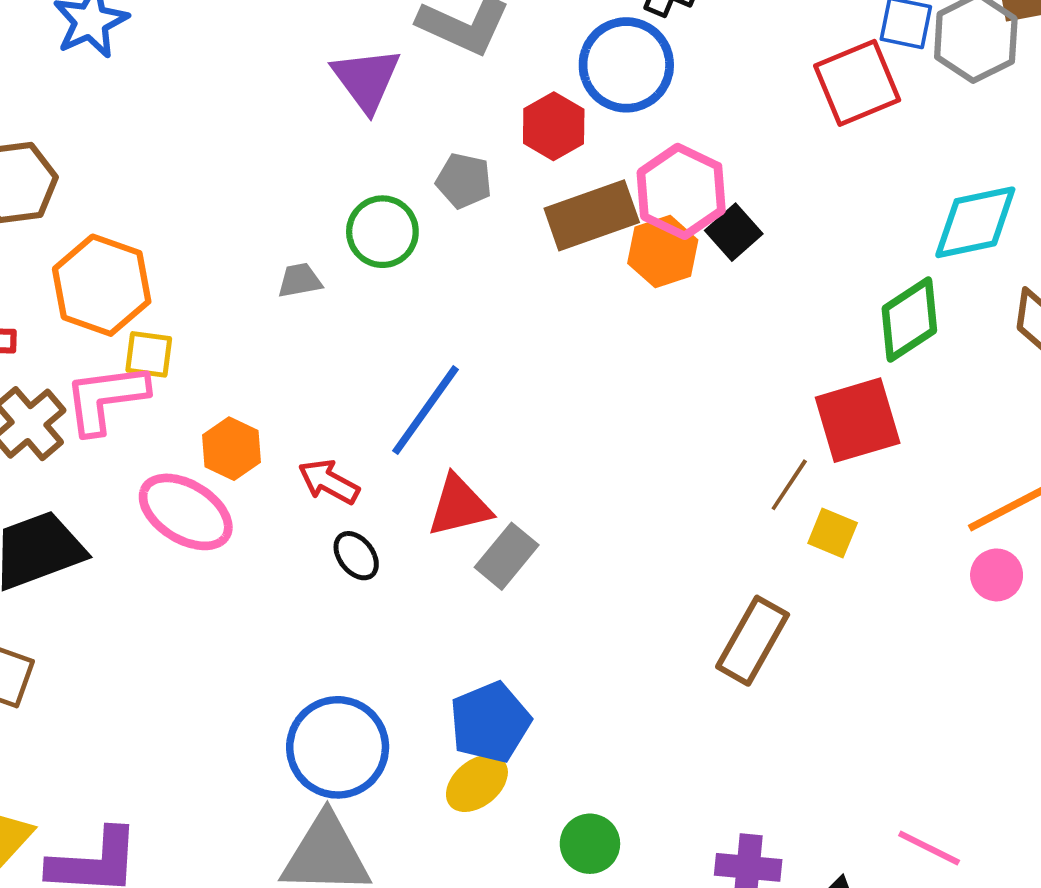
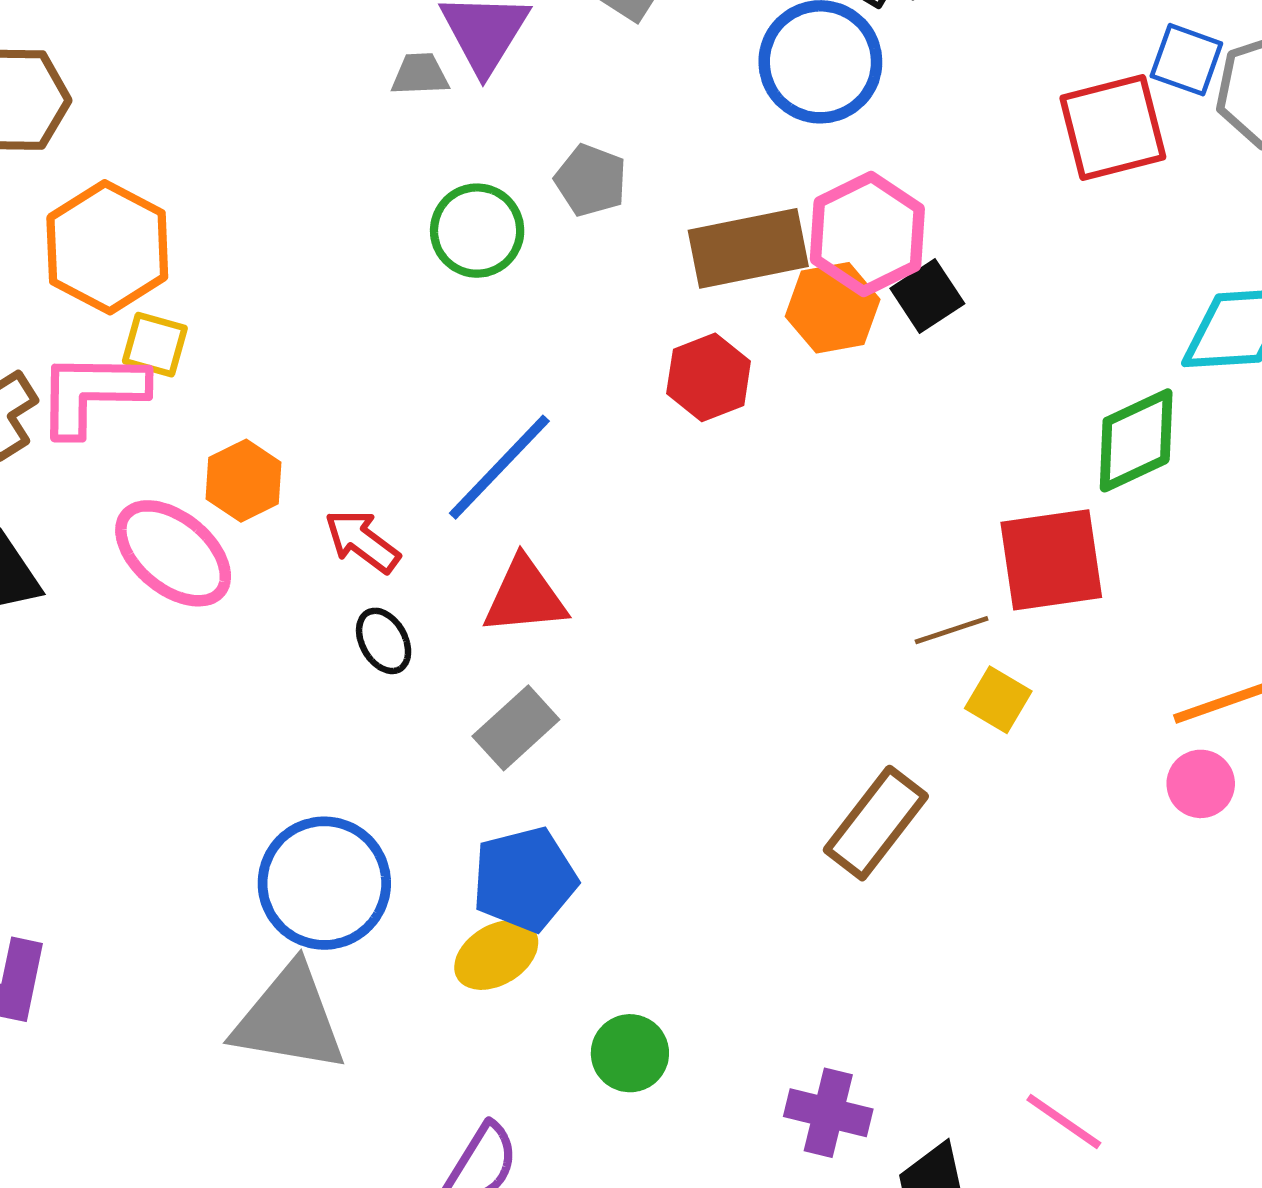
red hexagon: (554, 126) -> (709, 377), moved
gray trapezoid: (300, 280) -> (420, 74), moved
brown line: (789, 485) -> (952, 630), turned 30
gray rectangle: (507, 556) -> (516, 728), moved

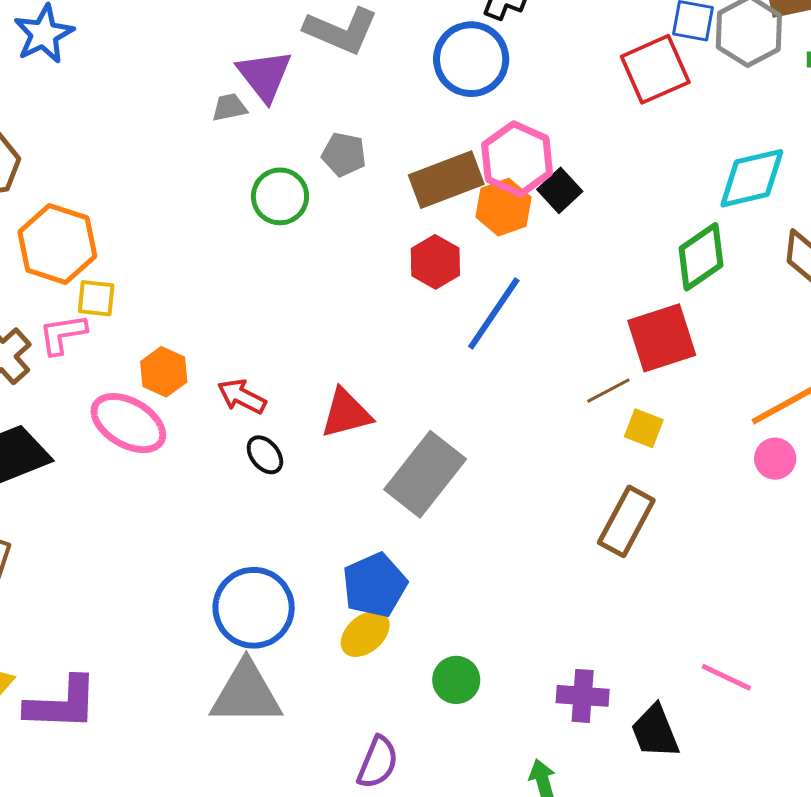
pink L-shape: (92, 393) -> (63, 334), size x0.7
blue line: (499, 467) -> (494, 313), moved
gray rectangle: (516, 728) -> (425, 474), moved, size x1.6
brown rectangle: (876, 823) -> (626, 521), moved

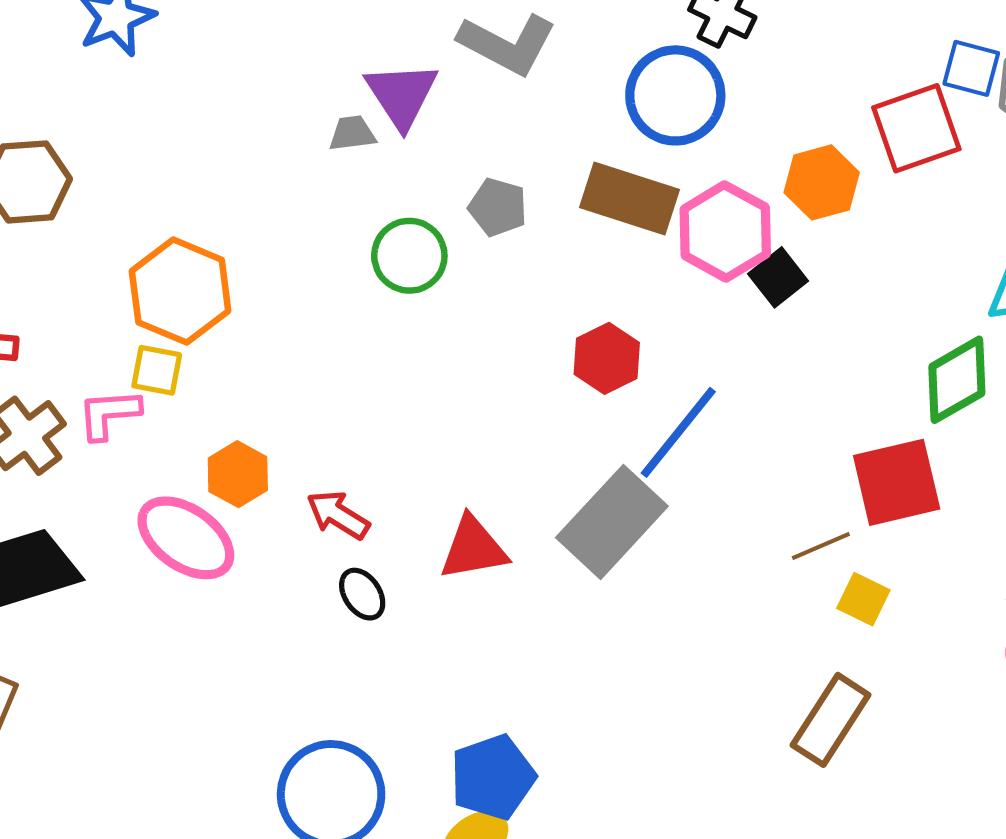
brown rectangle: (446, 180) -> (630, 198), moved, turned 34
orange hexagon: (504, 207) -> (822, 182), moved
orange hexagon: (57, 244) -> (180, 291), moved
gray rectangle: (425, 474) -> (612, 522), moved

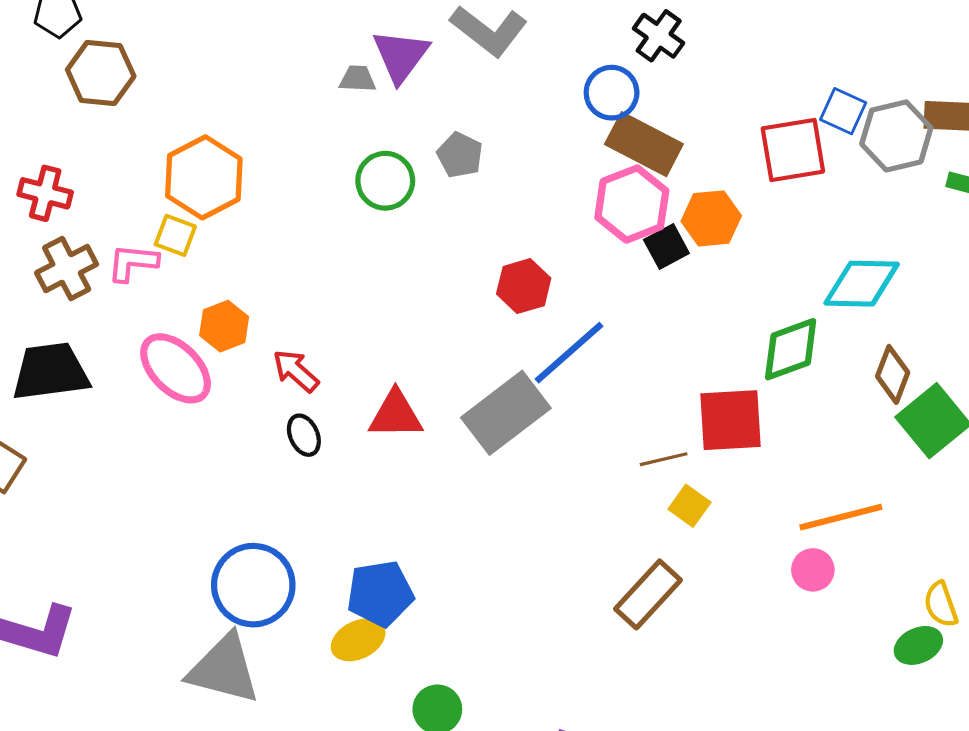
blue circle: (675, 95) -> (612, 93), size x0.7
orange hexagon: (822, 182) -> (711, 218), moved
brown rectangle: (630, 198) -> (644, 144), moved

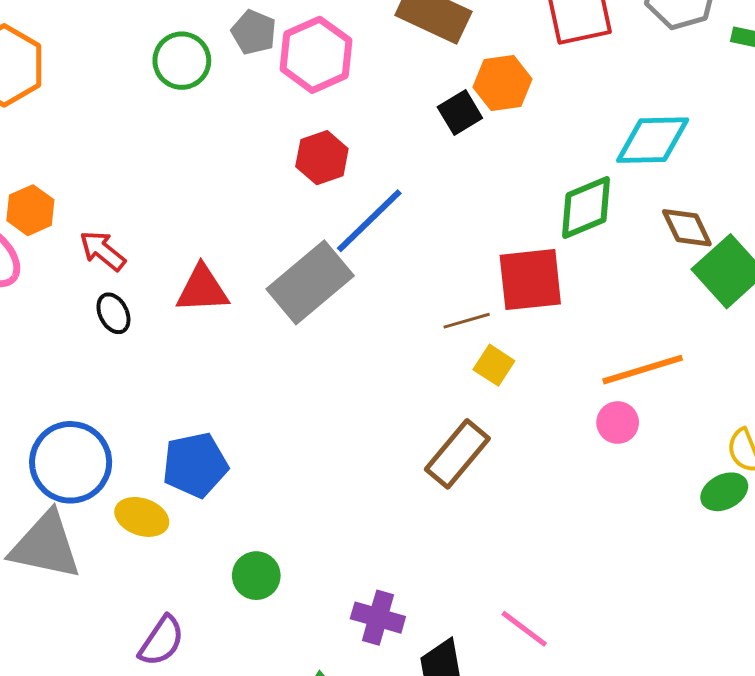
pink hexagon: (632, 204) -> (316, 55), moved
brown diamond: (893, 374) -> (687, 228), turned -44
yellow ellipse: (358, 640) -> (142, 517), moved, turned 48

